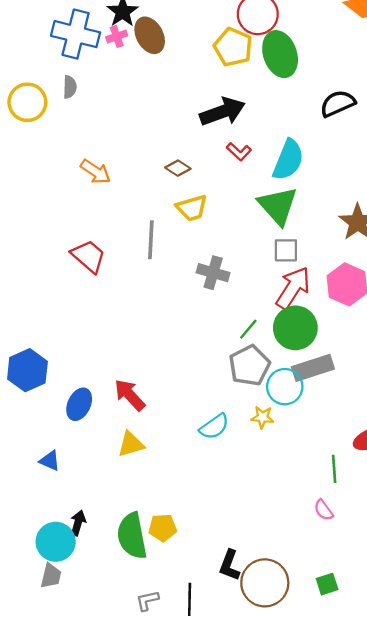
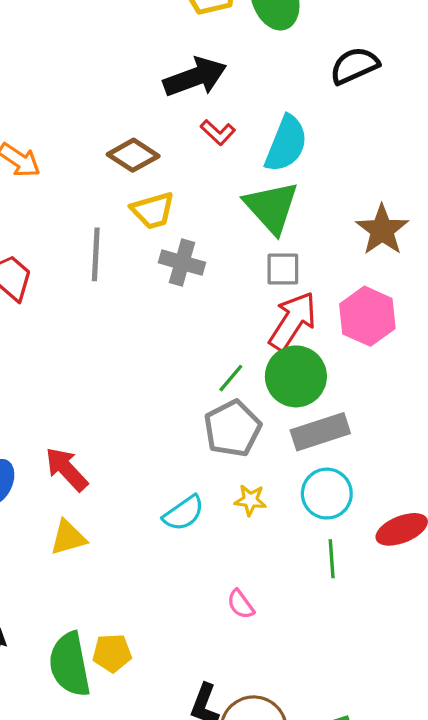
brown diamond: (178, 168) -> (133, 155), size x1.4
gray cross: (213, 273) -> (182, 263), moved
cyan circle: (285, 387) -> (327, 494), moved
green line: (334, 469) -> (332, 559), moved
pink semicircle: (324, 510) -> (241, 604), moved

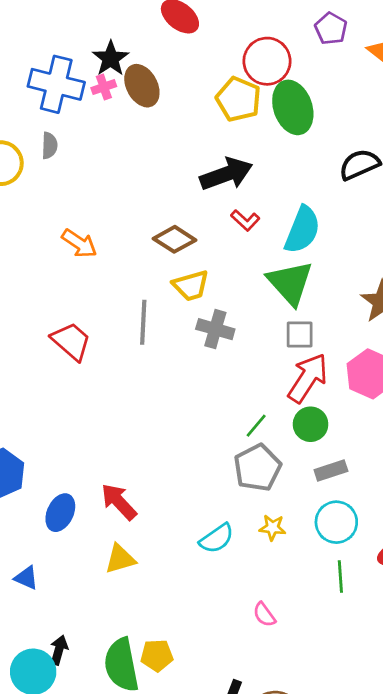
green circle: (296, 376) -> (311, 424), size x0.7
gray rectangle: (320, 432) -> (331, 470), size x0.7

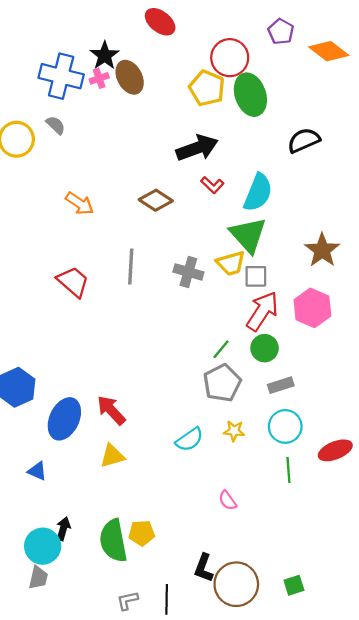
gray semicircle: (49, 145) -> (56, 125), turned -48
yellow trapezoid: (191, 286) -> (231, 263), moved
blue ellipse: (60, 513) -> (64, 419), size x1.4

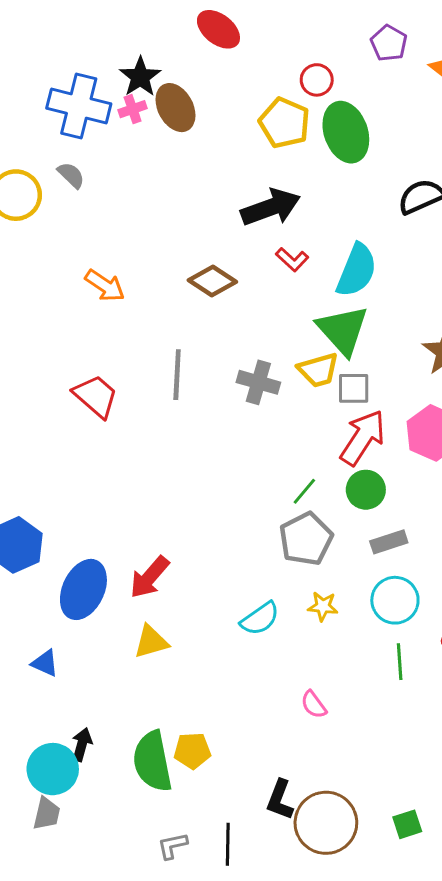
red circle: (230, 58) -> (317, 80), size x0.6
red arrow: (111, 410) -> (149, 577), turned -96

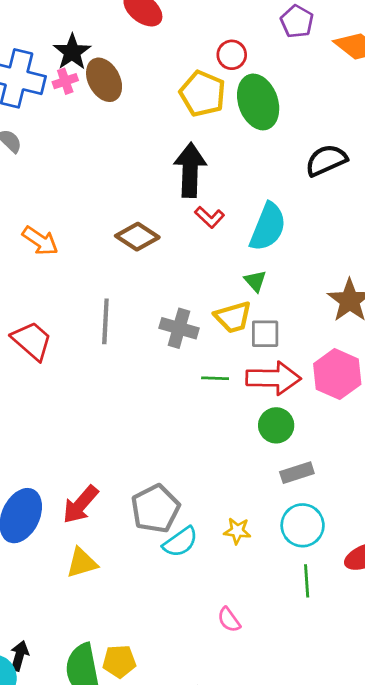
black arrow: (271, 207) -> (190, 170), turned -68
green triangle: (343, 330) -> (255, 281), size x0.5
red arrow: (363, 438) -> (273, 378), turned 58
green line: (304, 491) -> (215, 378), moved, turned 52
gray pentagon: (306, 539) -> (155, 509), moved

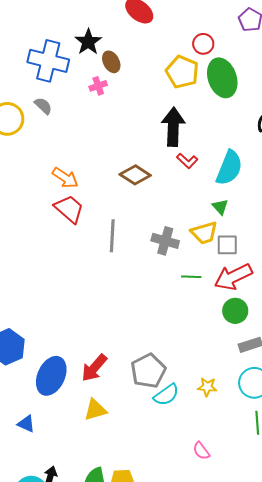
brown ellipse: (104, 80) -> (111, 62), size x0.7
pink cross: (65, 81) -> (98, 86), moved
red trapezoid: (32, 341) -> (69, 209), moved
red arrow: (273, 378) -> (233, 277), turned 153

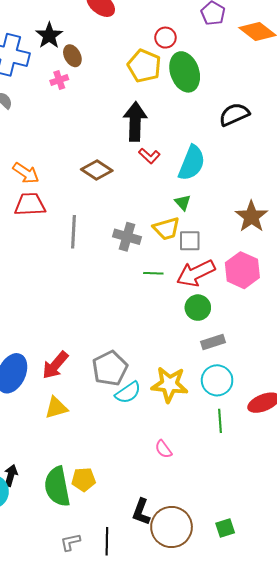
red trapezoid: (69, 209) -> (30, 204), turned -44
yellow star: (207, 387) -> (170, 384), size x1.8

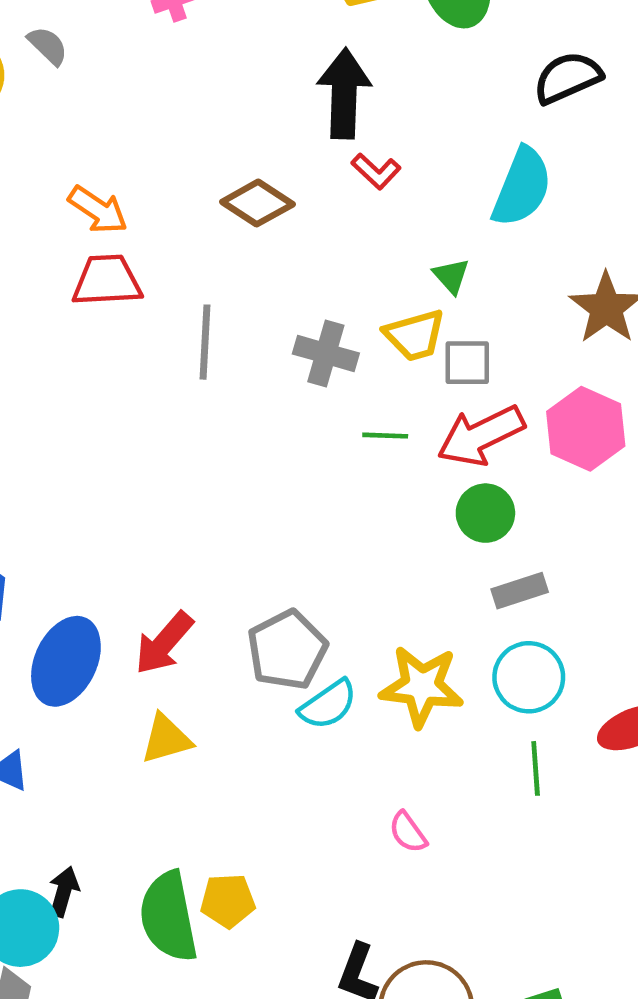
cyan semicircle: (192, 163) -> (522, 187), moved

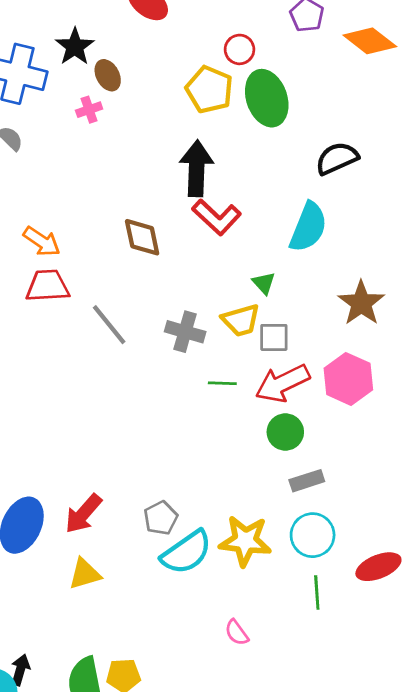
red L-shape: (376, 171) -> (217, 217), size x1.6
brown diamond: (257, 203) -> (142, 237), turned 45
gray line: (205, 342) -> (109, 325), turned -42
gray pentagon: (287, 650) -> (161, 518), size x0.7
cyan semicircle: (328, 705) -> (186, 552), size x1.4

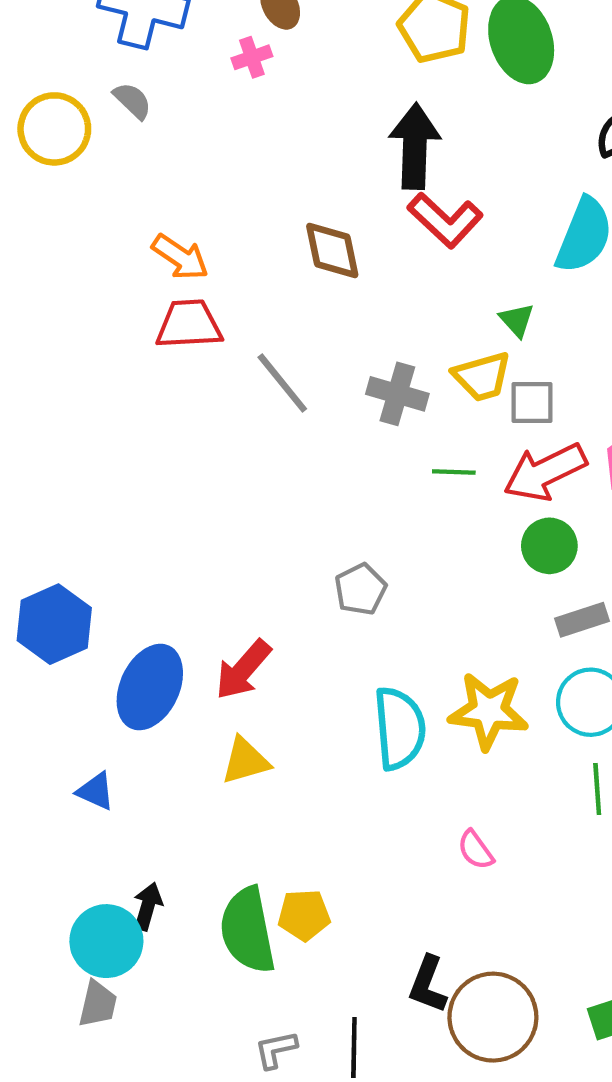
gray pentagon: (161, 518) -> (360, 589), moved
cyan semicircle: (186, 552) -> (400, 728), turned -60

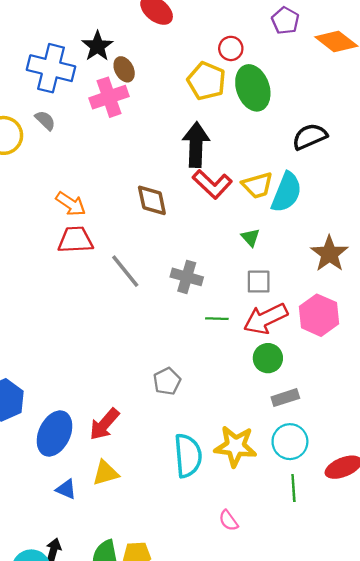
pink cross: (252, 57) -> (109, 97), size x1.8
yellow trapezoid: (482, 376) -> (257, 185), moved
blue triangle: (96, 791) -> (66, 489), moved

